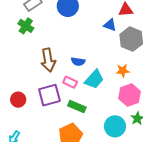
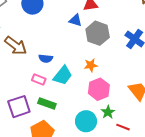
brown arrow: (48, 60) -> (16, 46), moved, turned -40
purple square: (49, 95) -> (19, 107), moved

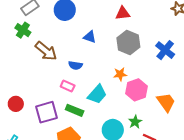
blue triangle: (75, 20) -> (90, 37), moved
cyan trapezoid: (63, 75) -> (97, 94), moved
pink hexagon: (99, 89) -> (136, 90), moved

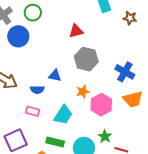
blue triangle: (90, 37) -> (55, 76), moved
blue cross: (165, 50) -> (125, 72), moved
orange trapezoid: (166, 102) -> (133, 99), moved, turned 120
green rectangle: (75, 110) -> (55, 142), moved

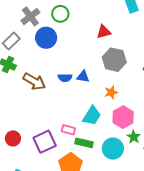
blue semicircle: (37, 90) -> (65, 78), moved
pink hexagon: (101, 105) -> (123, 117), moved
pink rectangle: (33, 111) -> (68, 130), moved

